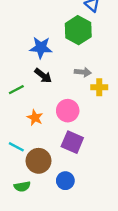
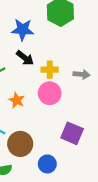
gray arrow: (83, 72) -> (81, 74), moved
yellow cross: (99, 87) -> (50, 70), moved
purple square: (72, 142) -> (72, 133), moved

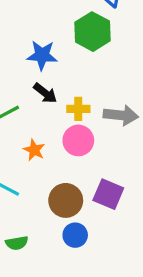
gray arrow: (81, 74) -> (121, 115), size x1.5
brown circle: (20, 144) -> (66, 200), moved

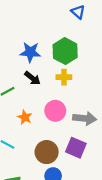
green hexagon: (93, 32) -> (65, 51), moved
yellow cross: (78, 109) -> (64, 77), moved
gray arrow: (121, 115) -> (85, 118), moved

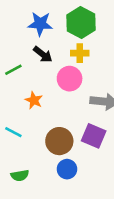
pink circle: (55, 111) -> (70, 79), moved

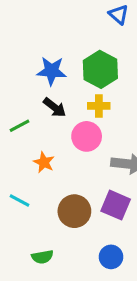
blue circle: (67, 169) -> (111, 257), moved
green semicircle: (20, 175) -> (42, 257), moved

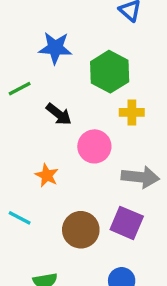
blue star: (52, 71) -> (55, 48), moved
yellow cross: (99, 106) -> (132, 112), moved
green line: (20, 126) -> (20, 89), moved

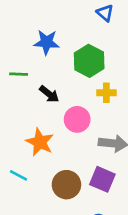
green line: (20, 89) -> (19, 74), turned 30
orange star: (47, 175) -> (40, 142), size x1.5

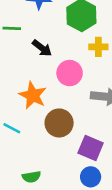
purple square: (102, 179) -> (91, 148), moved
brown circle: (66, 185) -> (59, 123), moved

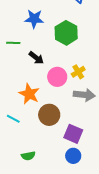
yellow cross: (98, 47) -> (78, 72), moved, turned -32

